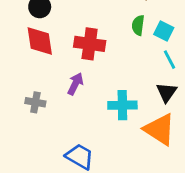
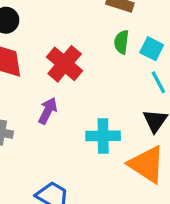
red cross: (90, 44) -> (65, 64), turned 32

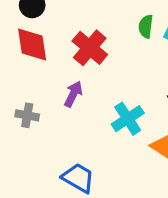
cyan cross: (103, 136) -> (128, 119), turned -32

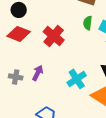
red diamond: (32, 45) -> (19, 34), turned -60
purple arrow: (73, 94) -> (38, 73), moved

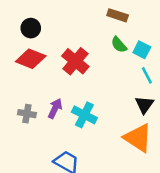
green semicircle: (88, 23) -> (119, 45), turned -48
cyan cross: (77, 79) -> (84, 115), moved, turned -30

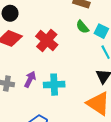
cyan cross: (84, 115) -> (54, 85), turned -30

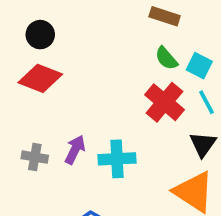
red cross: (47, 41) -> (165, 102), moved

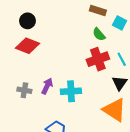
cyan square: (199, 66) -> (120, 23), moved
red cross: (165, 102) -> (98, 59), turned 30

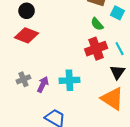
purple arrow: (47, 86) -> (43, 84), moved
gray cross: (24, 90) -> (23, 79), turned -32

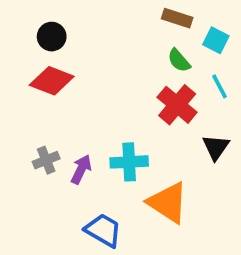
red cross: (96, 49) -> (177, 105), turned -30
cyan line: (120, 49) -> (220, 86), moved
orange triangle: (112, 99) -> (168, 203), moved

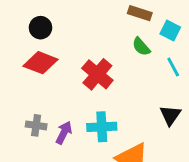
red cross: (177, 105) -> (97, 74), moved
gray cross: (46, 160) -> (36, 125), turned 30

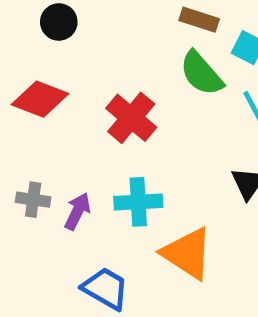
black circle: (40, 28) -> (59, 22), moved
green semicircle: (141, 47) -> (201, 73), size x1.5

